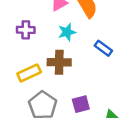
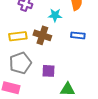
blue rectangle: (103, 48) -> (78, 35), turned -48

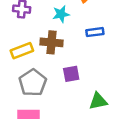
purple square: (48, 71) -> (71, 74), moved

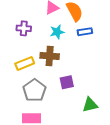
blue rectangle: (95, 32) -> (85, 32), moved

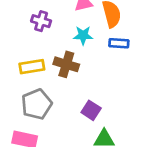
purple square: (67, 82) -> (91, 110), moved, turned 32

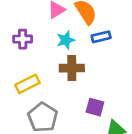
brown cross: (66, 64) -> (72, 68), moved

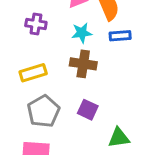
purple square: (95, 107) -> (88, 110), moved

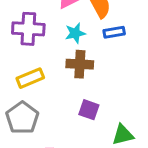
purple cross: (36, 24) -> (28, 29), size x1.5
gray pentagon: (43, 111) -> (22, 118), moved

